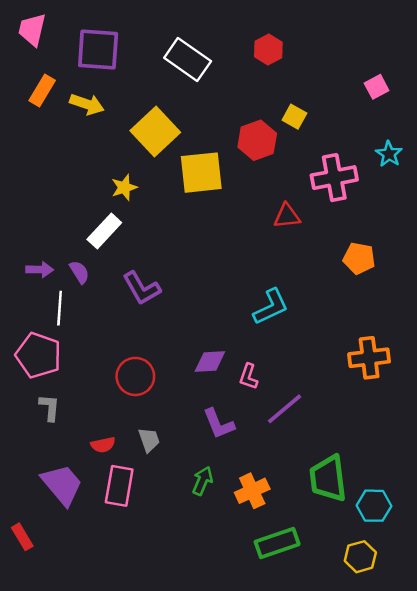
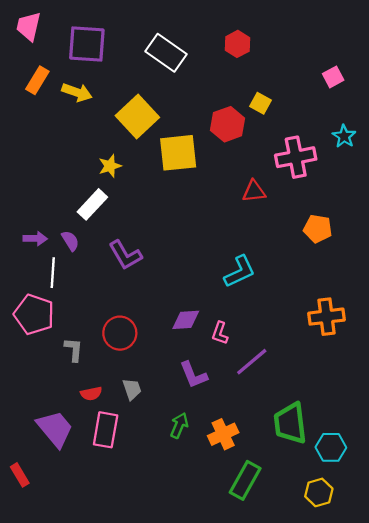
gray L-shape: (50, 408) -> (74, 350), moved
green rectangle: (277, 543) -> (245, 480), turned -42

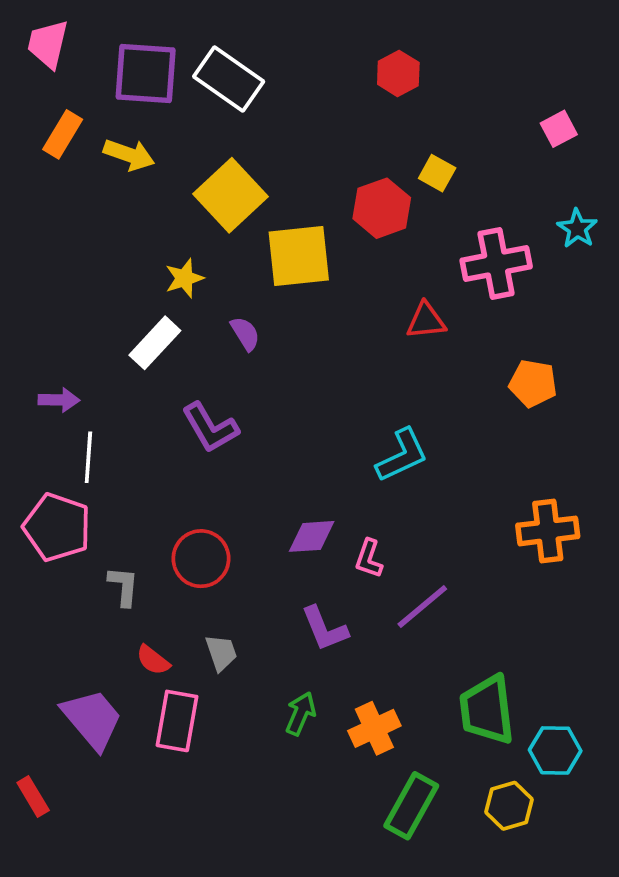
white rectangle: (166, 53) -> (229, 79), moved
purple semicircle: (70, 241) -> (245, 334), moved
red semicircle: (91, 394) -> (153, 660), turned 50
yellow hexagon: (319, 492) -> (509, 806), moved

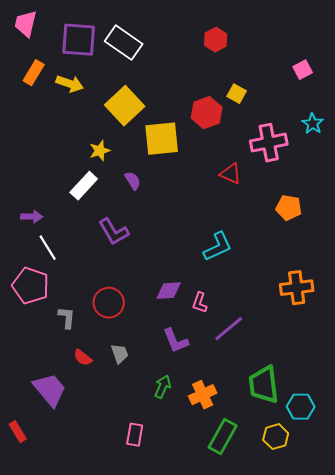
red triangle: (426, 321) -> (231, 174), turned 30
white line: (88, 457) -> (48, 248), turned -36
pink rectangle: (177, 721) -> (135, 435), moved, size x0.7

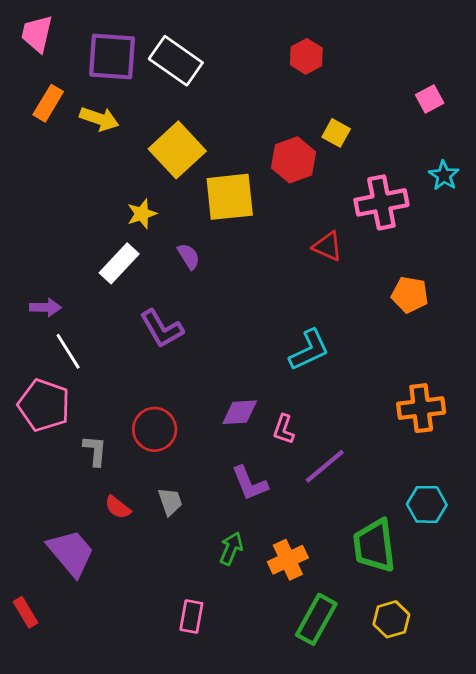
cyan hexagon: (301, 407) -> (427, 504), moved

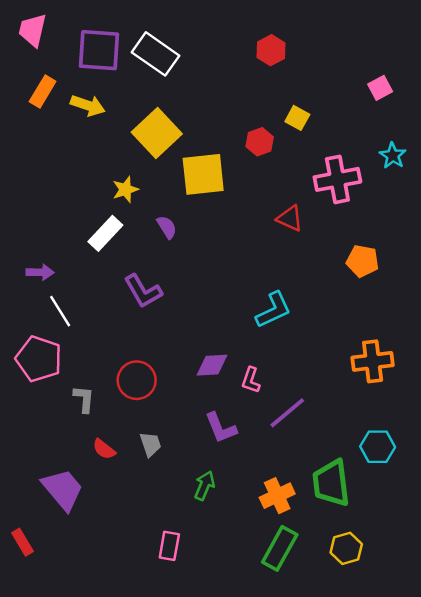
red hexagon: (294, 160) -> (260, 142), size x0.7
orange cross: (288, 560) -> (277, 496), moved

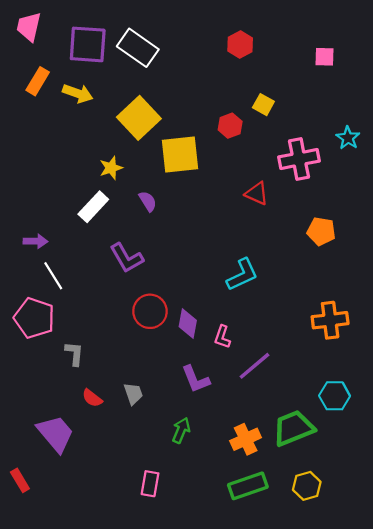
pink square: (380, 88) -> (325, 57), moved, turned 30
purple diamond: (212, 365) -> (188, 324), turned -76
red circle: (137, 380) -> (150, 311), moved
green trapezoid: (331, 483) -> (293, 428), turned 75
green rectangle: (280, 548) -> (248, 486), turned 42

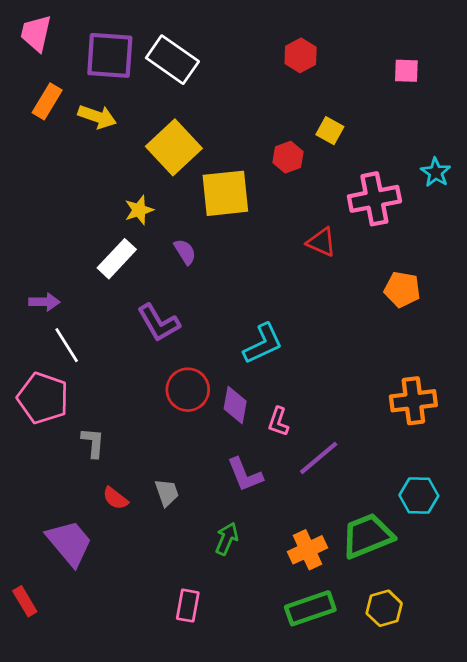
cyan L-shape: (242, 275) -> (263, 344), moved

